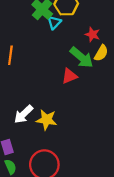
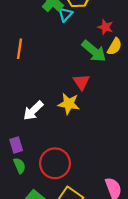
red triangle: (69, 76) -> (81, 82), moved, turned -42
yellow star: (47, 120) -> (69, 104), moved

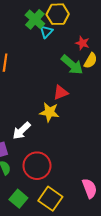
red triangle: (81, 82) -> (61, 93), turned 42
white arrow: (33, 111) -> (22, 131), moved

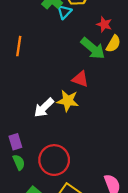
red triangle: (61, 93) -> (80, 79), turned 42
white arrow: (22, 131) -> (44, 108), moved

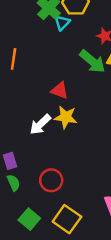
red triangle: (80, 79) -> (60, 91), moved
red circle: (54, 160) -> (51, 180), size x0.7

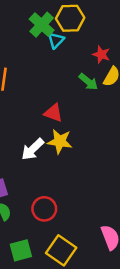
green arrow: (92, 61) -> (88, 82), size x0.7
green square: (29, 219) -> (21, 250), turned 35

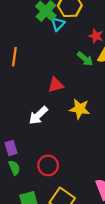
red triangle: (53, 113) -> (56, 85), turned -35
yellow star: (60, 141) -> (80, 109), moved

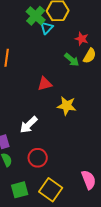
white arrow: (38, 115) -> (29, 125), moved

